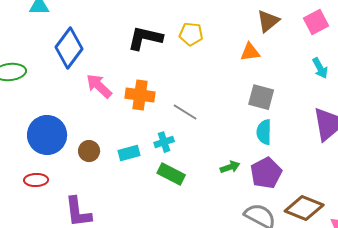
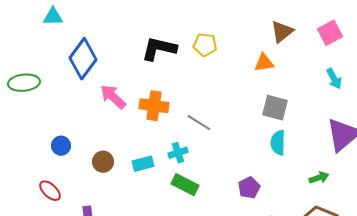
blue circle: (47, 135) -> (61, 146), size x0.5
green arrow: (230, 167) -> (319, 178), moved
purple pentagon: (266, 173) -> (249, 188), moved, size x0.7
red ellipse: (36, 180) -> (50, 191), turned 45

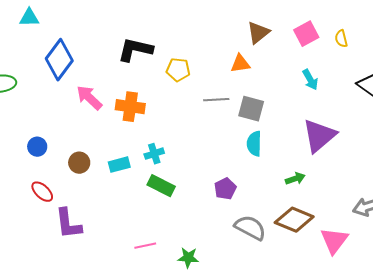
yellow pentagon: (205, 45) -> (178, 70), moved
gray line: (199, 123) -> (216, 100), moved, turned -35
red ellipse: (50, 191) -> (42, 192), moved

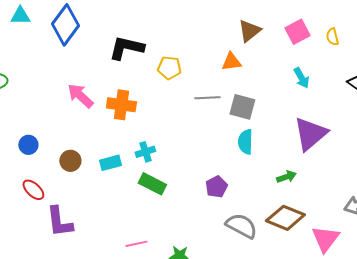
blue diamond: (59, 60) -> (65, 25), moved

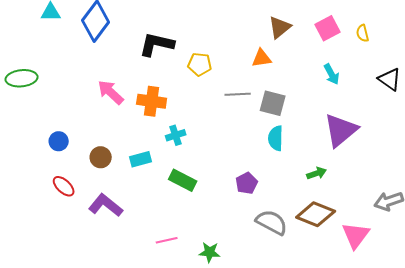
cyan cross: (145, 152) -> (176, 135), moved
purple L-shape: (59, 222) -> (106, 205), moved, turned 136

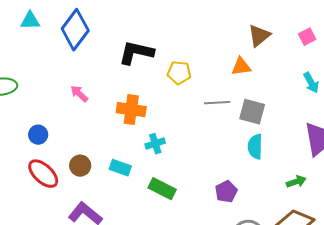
pink square: (328, 28) -> (307, 37), size x0.7
pink arrow: (111, 92) -> (79, 94), moved, size x0.7
blue circle: (59, 141) -> (38, 135), moved
cyan rectangle: (141, 159) -> (120, 168), turned 35
red ellipse: (64, 186) -> (43, 174), moved, size x1.4

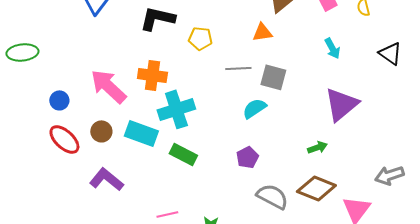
pink arrow: (79, 94) -> (108, 86), moved, size x2.0
cyan cross: (155, 144) -> (176, 109), size x1.8
cyan semicircle: (255, 147) -> (254, 108), moved, turned 55
cyan rectangle: (120, 168) -> (141, 133), size x1.5

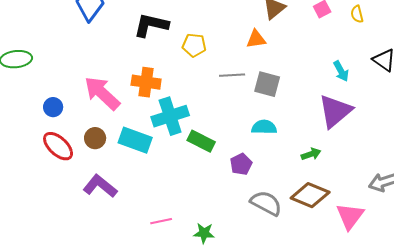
cyan arrow: (332, 48) -> (341, 71), moved
cyan semicircle: (254, 108) -> (264, 127), moved, turned 35
green rectangle: (183, 154) -> (201, 141), moved

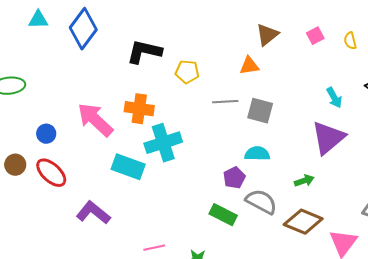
brown circle: (95, 138) -> (15, 165), moved
green rectangle: (201, 141) -> (223, 215), moved
purple pentagon: (241, 164) -> (234, 178), moved
gray semicircle: (266, 203) -> (261, 202), moved

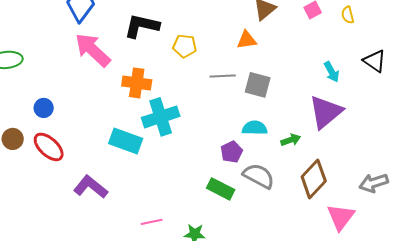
pink arrow: (95, 120) -> (93, 50), moved
green arrow: (304, 181) -> (291, 140), moved
brown diamond: (303, 222) -> (314, 179), moved, turned -69

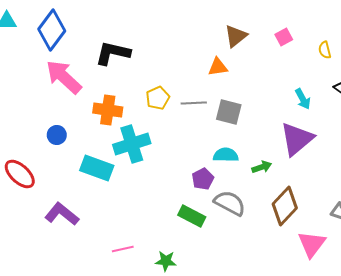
yellow semicircle: (348, 15) -> (325, 50), moved
yellow pentagon: (185, 46) -> (158, 98), moved, turned -30
blue circle: (44, 108) -> (57, 135), moved

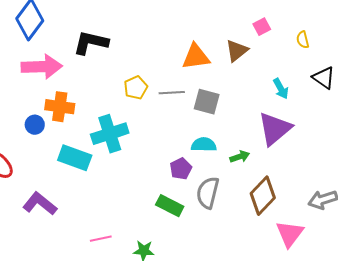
brown triangle: (236, 36) -> (237, 51), moved
orange triangle: (218, 67) -> (196, 57), size x1.4
pink arrow: (64, 77) -> (42, 67), turned 135
orange cross: (108, 110) -> (60, 107), moved
gray semicircle: (230, 203) -> (208, 193), turned -104

